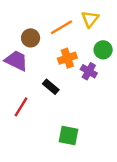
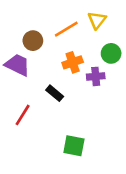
purple cross: (89, 71) -> (96, 76), turned -35

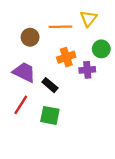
orange line: (66, 29) -> (60, 27), turned 30
purple trapezoid: (17, 65) -> (24, 72), moved
green square: (74, 146) -> (50, 115), moved

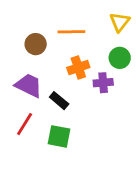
yellow triangle: (88, 19) -> (120, 22), moved

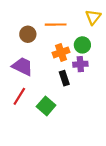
green circle: (120, 58) -> (82, 45), moved
black rectangle: (59, 101) -> (64, 78), moved, turned 32
green square: (59, 136) -> (46, 106), turned 30

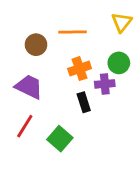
green circle: (82, 45) -> (119, 63), moved

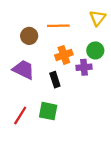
black rectangle: (84, 102) -> (55, 80), moved
red line: (25, 126) -> (20, 116), moved
green square: (60, 139) -> (48, 111), turned -30

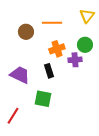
purple trapezoid: (24, 70) -> (20, 75), moved
red line: (20, 116) -> (13, 116), moved

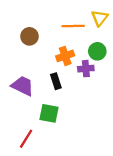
orange line: (52, 23) -> (73, 26), moved
red line: (13, 116) -> (26, 139), moved

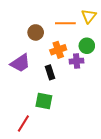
brown circle: (29, 36) -> (36, 32), moved
purple trapezoid: (23, 86) -> (20, 63), moved, turned 120

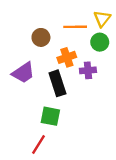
green circle: (87, 46) -> (100, 42), moved
black rectangle: (50, 72) -> (57, 83), size x1.5
red line: (23, 124) -> (39, 144), moved

